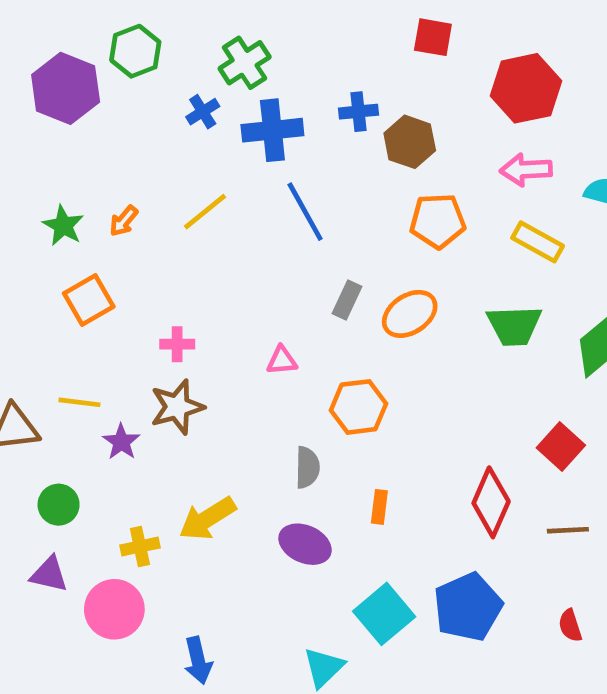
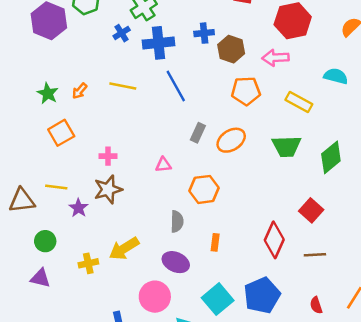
pink arrow: (526, 170) -> (275, 58), moved
yellow line: (205, 212) -> (123, 86), turned 50
pink circle: (114, 609) -> (155, 297), moved

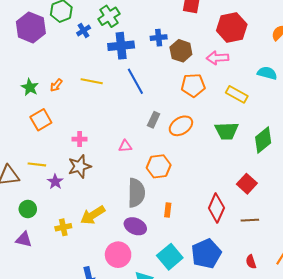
blue cross: (122, 33) -> (84, 30), moved
gray semicircle: (177, 221) -> (136, 193), size x1.6

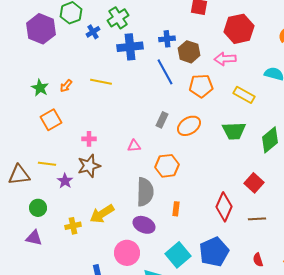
blue line: (135, 81) -> (165, 72), moved

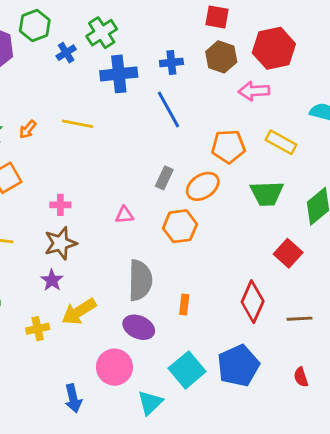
brown hexagon: (189, 52) -> (221, 57), moved
orange pentagon: (201, 86) -> (228, 146), moved
orange hexagon: (167, 166) -> (180, 226), moved
purple star: (65, 181) -> (52, 280), moved
red square: (254, 183) -> (288, 253), moved

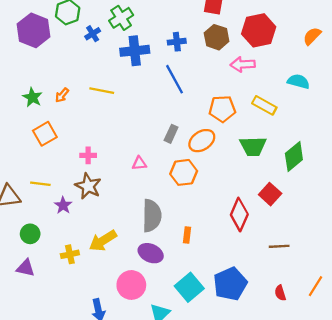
brown star: (60, 243) -> (88, 186), turned -30
purple star: (52, 280) -> (63, 205), moved
red diamond: (253, 302) -> (239, 215), moved

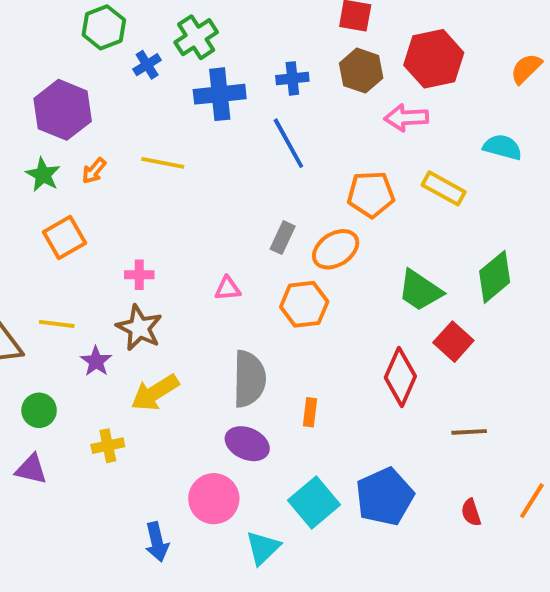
purple hexagon: (34, 30) -> (63, 110), moved
green trapezoid: (253, 146) -> (420, 291), moved, turned 36
yellow arrow: (103, 241) -> (155, 393), moved

